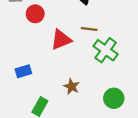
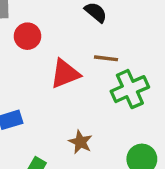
green cross: (106, 50) -> (130, 89), turned 30

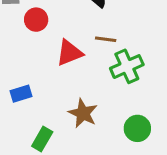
brown star: (80, 142) -> (83, 113), size x1.4

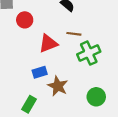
blue rectangle: (21, 94) -> (40, 72), moved

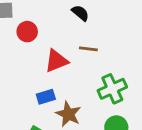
green cross: (89, 53) -> (112, 89), moved

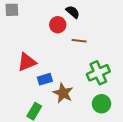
red circle: (27, 32) -> (58, 25), moved
red triangle: (56, 61) -> (27, 62), moved

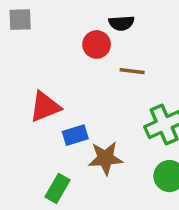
black semicircle: (73, 12) -> (121, 23), turned 136
brown star: (63, 93) -> (105, 158), turned -30

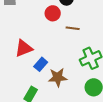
blue rectangle: (75, 135) -> (41, 64), turned -32

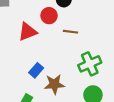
red triangle: (24, 48) -> (28, 32), moved

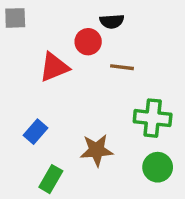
green cross: (90, 64) -> (153, 118), turned 30
blue rectangle: (36, 70) -> (36, 132), moved

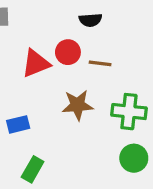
red circle: (88, 42) -> (68, 52), moved
blue rectangle: (36, 132) -> (18, 124), turned 35
brown star: (97, 150) -> (78, 105), moved

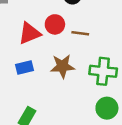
blue rectangle: (18, 124) -> (24, 68), moved

